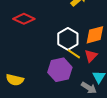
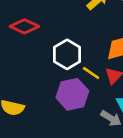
white hexagon: (68, 39) -> (67, 54), moved

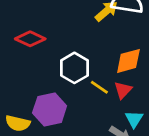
purple hexagon: (72, 94) -> (50, 109), moved

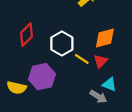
red diamond: (30, 39) -> (27, 35), moved, turned -70
cyan triangle: (134, 119) -> (109, 84), turned -40

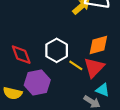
red diamond: (27, 35) -> (21, 55), moved, turned -65
red triangle: (101, 61) -> (94, 68), size x1.5

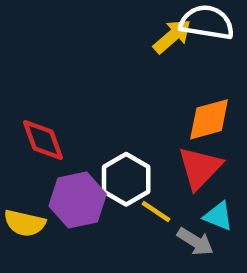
white hexagon: (57, 50) -> (126, 179), moved
yellow line: (76, 65) -> (156, 212), moved

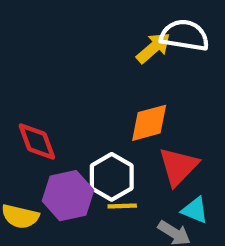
orange diamond: (209, 119) -> (149, 123), moved
yellow line: (156, 212) -> (122, 206), moved, turned -36

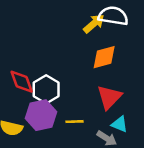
orange diamond: (149, 123) -> (104, 57), moved
white hexagon: (112, 177) -> (46, 89), moved

